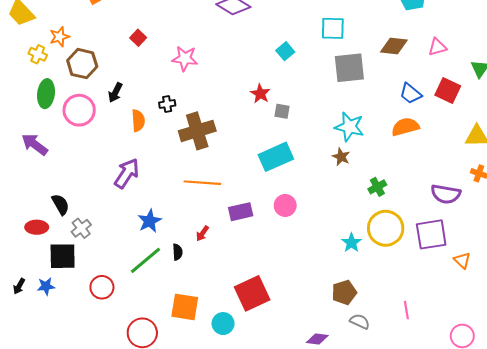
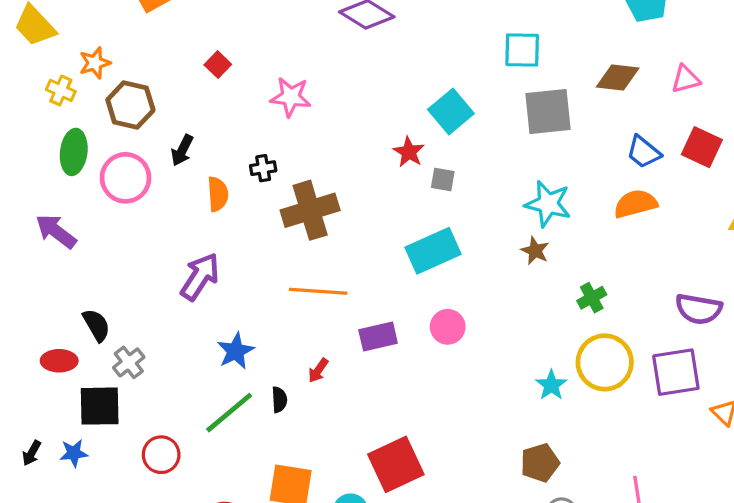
cyan square: (285, 51) -> (451, 111), moved, size x1.5

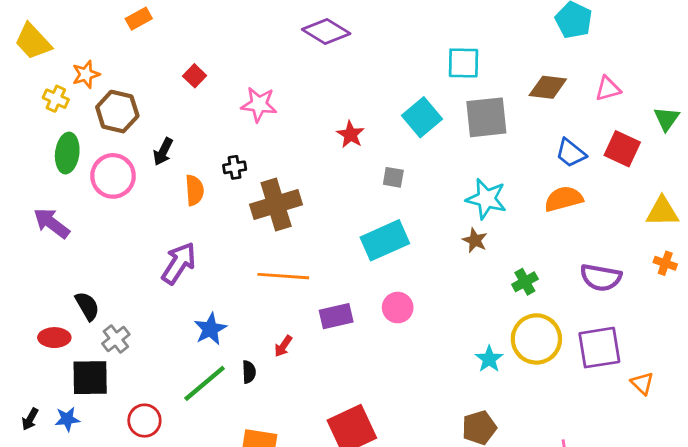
cyan square: (451, 111) -> (422, 117), moved
red star: (409, 152) -> (350, 134), moved
purple semicircle: (699, 309) -> (601, 277), moved

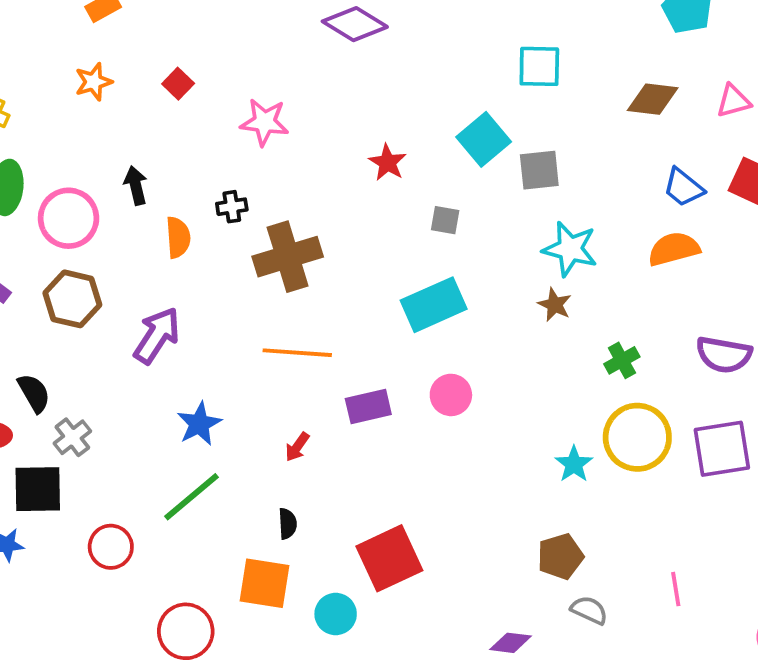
orange star: (86, 74) -> (94, 82), moved
brown hexagon: (117, 112) -> (72, 299), moved
gray square: (486, 117) -> (539, 170), moved, size x0.7
black arrow: (163, 152) -> (136, 186), turned 140
black semicircle: (249, 372) -> (288, 524), moved

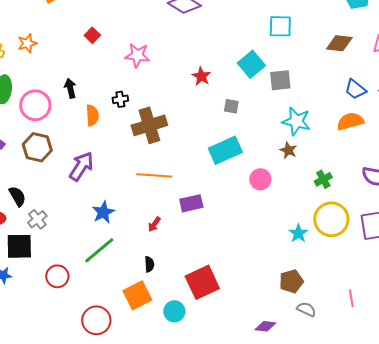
orange star: (94, 82) -> (27, 43), moved
pink circle: (451, 395) -> (260, 179), moved
orange square: (265, 583) -> (137, 295), turned -36

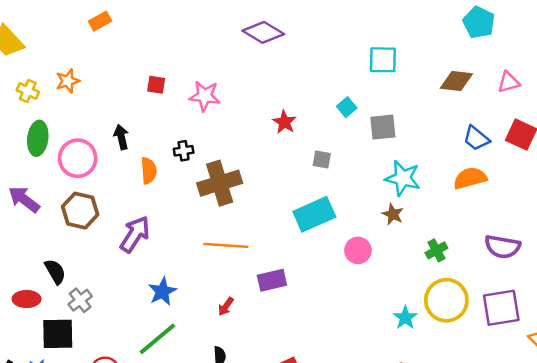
red square: (92, 35) -> (156, 85), moved, turned -35
cyan square: (251, 64) -> (347, 107), size x0.6

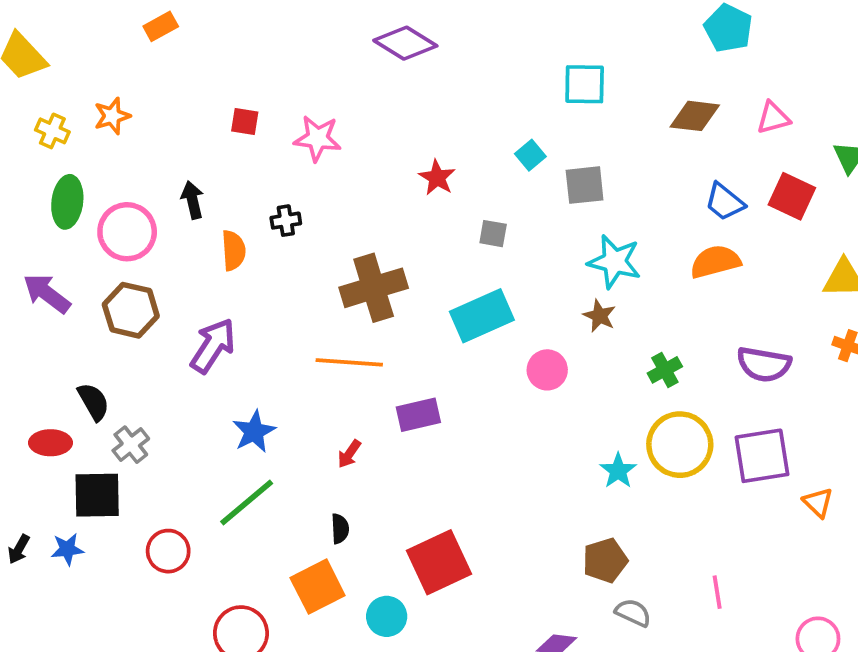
brown cross: (220, 183) -> (374, 288), moved

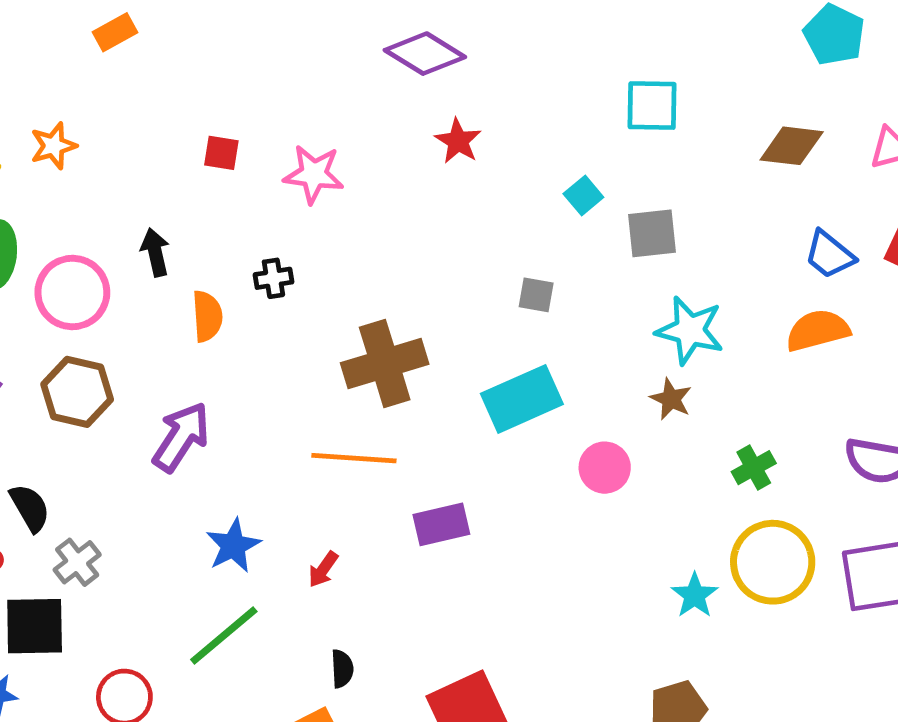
red star: (437, 178) -> (458, 141), moved
red arrow: (349, 454) -> (323, 569), moved

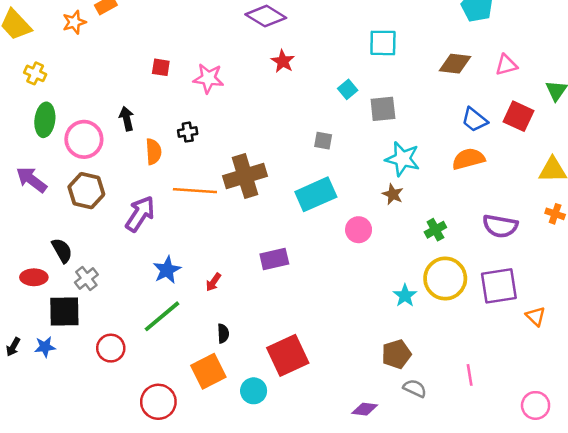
orange star: (53, 146) -> (74, 22), moved
orange line: (354, 458) -> (195, 191), moved

